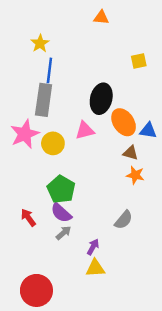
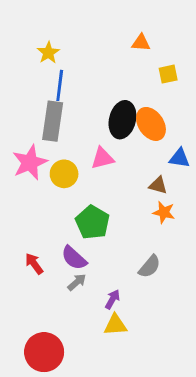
orange triangle: (101, 18) -> (141, 43), moved
orange ellipse: (124, 122) -> (151, 124), moved
green pentagon: (61, 189) -> (93, 222), moved

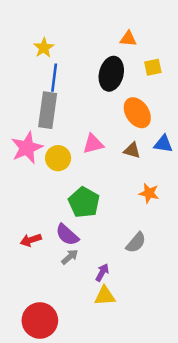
black ellipse: (122, 120) -> (111, 74), moved
brown triangle: (158, 185) -> (132, 150), moved
red arrow: (34, 264) -> (31, 240), turned -72

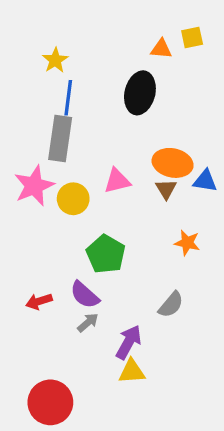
yellow square: (153, 67) -> (192, 37), moved
orange ellipse: (137, 113) -> (173, 163), moved, turned -44
brown triangle: (132, 150) -> (166, 189), turned 42
purple arrow: (102, 272) -> (129, 342), size x1.5

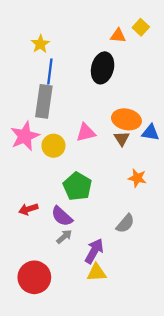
yellow square: (192, 37) -> (141, 27), turned -35
red arrow: (39, 301) -> (28, 209), moved
red circle: (50, 402) -> (34, 277), moved

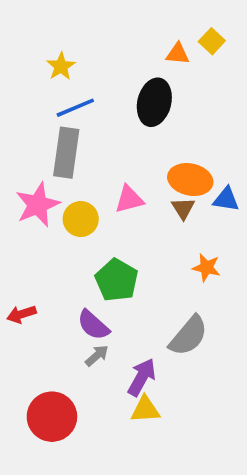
blue line: (50, 72) -> (75, 108), turned 60
red arrow: (28, 209) -> (21, 314), moved
gray semicircle: (125, 223) -> (188, 336), size x1.4

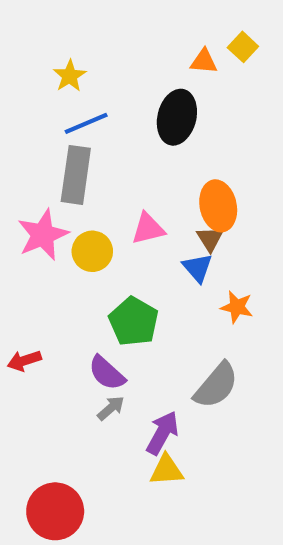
orange ellipse: (190, 180) -> (218, 206), turned 66
blue triangle: (226, 199) -> (198, 268), moved, turned 40
red circle: (52, 417) -> (55, 511), moved

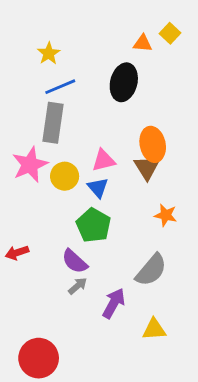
brown triangle: (210, 239) -> (147, 167), size x1.4
blue triangle: (198, 268) -> (98, 188), moved
yellow triangle: (167, 470) -> (154, 329), moved

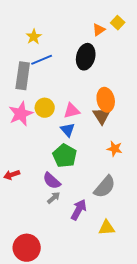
orange triangle: (143, 43) -> (99, 30), turned -40
gray rectangle: (53, 123) -> (23, 76), moved
yellow circle: (65, 176) -> (45, 108), moved

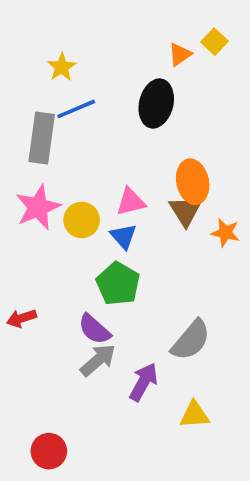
yellow circle: (45, 108) -> (82, 220), moved
orange star: (115, 149) -> (225, 233), moved
gray arrow: (54, 198) -> (98, 360), size x1.5
red circle: (27, 248) -> (49, 451), size x0.7

